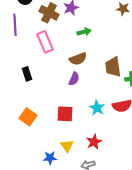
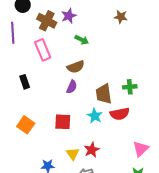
green arrow: (84, 32) -> (82, 40), turned 40
brown trapezoid: (113, 67) -> (104, 94), moved
yellow triangle: (67, 146) -> (73, 154), moved

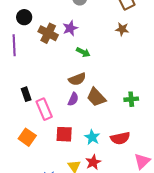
pink rectangle: (43, 50) -> (44, 109), moved
brown trapezoid: (104, 94) -> (96, 97), moved, turned -35
red semicircle: (120, 114) -> (120, 138), moved
cyan star: (95, 116) -> (92, 137), moved

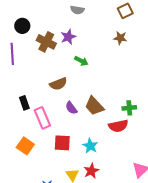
brown semicircle: (77, 79) -> (58, 84), moved
purple semicircle: (73, 99) -> (71, 108), turned 120
red semicircle: (120, 138) -> (118, 126), moved

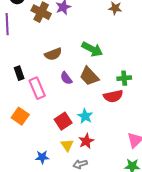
green arrow: (81, 61) -> (92, 49), moved, size x1.5
red square: (62, 143) -> (63, 121), moved, turned -36

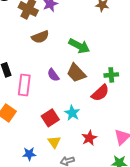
brown semicircle: (53, 54) -> (40, 37), moved
pink rectangle: (37, 88) -> (24, 85), turned 30
red semicircle: (113, 96) -> (100, 93), turned -30
red star: (86, 141) -> (89, 138), moved

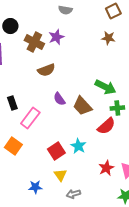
green arrow: (79, 46) -> (105, 87), moved
purple semicircle: (53, 75) -> (59, 99), moved
pink rectangle: (24, 85) -> (30, 118), turned 30
red star: (89, 138) -> (106, 168), moved

